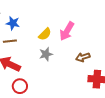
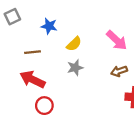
blue star: (13, 23) -> (49, 26), moved
pink arrow: (67, 31) -> (117, 40), moved, turned -78

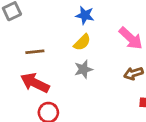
blue star: (49, 26) -> (85, 15), moved

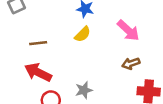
gray star: (83, 69) -> (84, 90), moved

